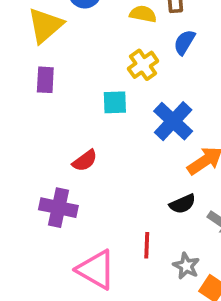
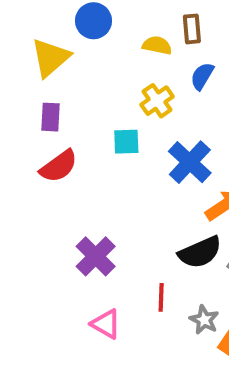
red semicircle: (85, 161) -> (59, 166), moved, size x1.4
black semicircle: (182, 204) -> (200, 252), size x1.5
purple cross: (58, 208) -> (96, 256), moved, turned 33
pink triangle: (96, 270) -> (106, 324), size x0.7

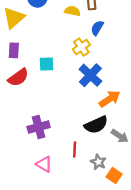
yellow cross: (157, 101) -> (81, 47), moved
cyan square: (126, 142) -> (46, 64), moved
purple cross: (96, 256) -> (39, 127), turned 30

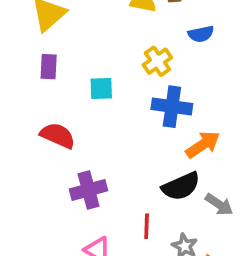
blue semicircle: (97, 28) -> (201, 34), moved, turned -133
blue cross: (90, 75) -> (172, 107), turned -35
red semicircle: (18, 77) -> (58, 136), moved, turned -120

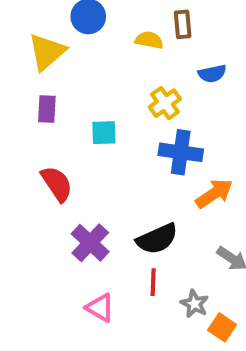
red semicircle: (58, 136) -> (57, 184), turned 32
black semicircle: (181, 186) -> (157, 239), moved
purple cross: (88, 190) -> (90, 243), turned -32

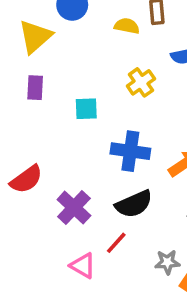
blue cross: (181, 152) -> (130, 151), moved
red semicircle: (57, 184) -> (26, 179), moved, turned 88
red line: (153, 282) -> (116, 243), moved, turned 40
gray star: (194, 304) -> (167, 262), turned -30

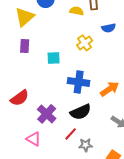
gray star: (167, 262) -> (86, 145), moved
pink triangle: (83, 266) -> (34, 139), moved

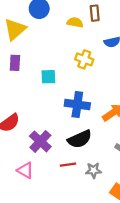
yellow cross: (85, 43) -> (84, 59), turned -35
red line: (71, 134) -> (68, 165), turned 40
gray star: (86, 145) -> (93, 170), moved

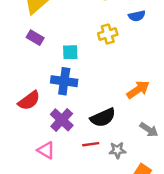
yellow cross: (84, 59) -> (108, 34), turned -36
purple rectangle: (15, 63) -> (35, 38), turned -63
blue cross: (77, 104) -> (64, 81), moved

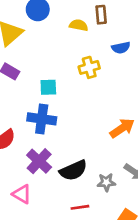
black semicircle: (103, 118) -> (73, 170), moved
red line: (91, 144) -> (80, 207), moved
gray star: (117, 150) -> (106, 182), moved

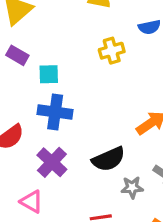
cyan square: (48, 87) -> (49, 74), moved
black semicircle: (73, 170) -> (109, 159), moved

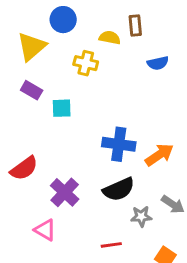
yellow cross: (112, 51) -> (86, 63), moved, turned 30
blue cross: (55, 112) -> (119, 144), moved

